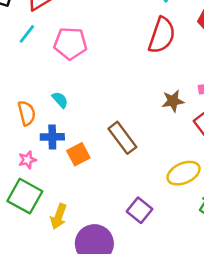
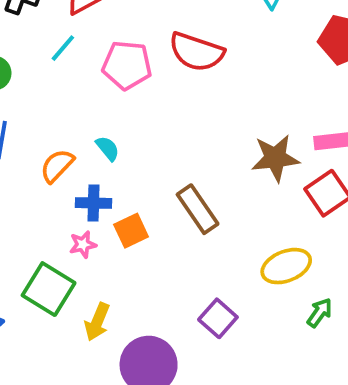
red semicircle: (162, 35) -> (196, 52), moved, turned 87
brown star: (173, 101) -> (275, 158), size x1.4
orange semicircle: (27, 113) -> (57, 166), turned -125
pink star: (27, 160) -> (83, 244), moved

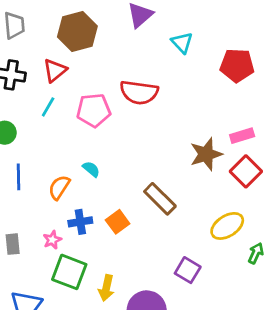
blue cross: (93, 203) -> (80, 222), moved
pink star: (83, 244) -> (52, 240), moved

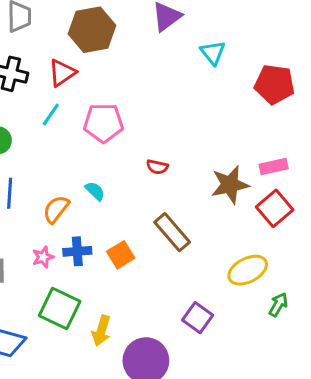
red semicircle: (139, 92) -> (157, 167), moved, size x0.5
pink star: (52, 240) -> (43, 257), moved

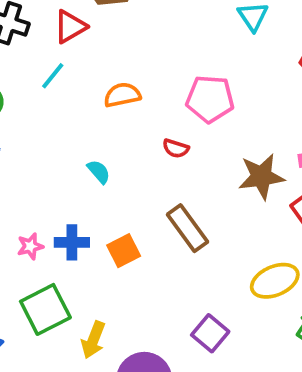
pink pentagon: (103, 123) -> (210, 99), moved
orange semicircle: (56, 209) -> (122, 95), moved, turned 36
green square: (60, 308) -> (45, 309), turned 33

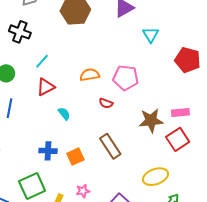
red triangle: (70, 27) -> (46, 87), moved
orange semicircle: (122, 95) -> (90, 75), moved
pink star: (30, 246) -> (83, 191), moved

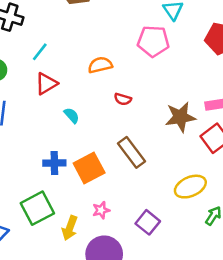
pink pentagon: (126, 78) -> (153, 41), moved
orange square: (75, 157) -> (89, 168), size x1.4

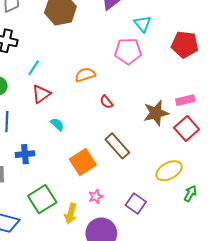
red semicircle: (123, 99) -> (106, 102), turned 40
cyan semicircle: (72, 115) -> (57, 124), moved
blue cross: (54, 163) -> (25, 154), moved

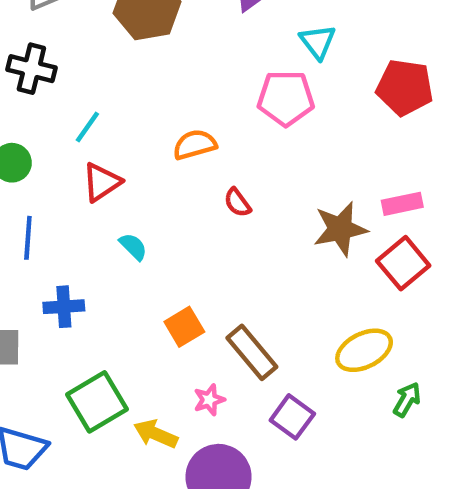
brown rectangle: (117, 146) -> (252, 352), moved
orange square: (83, 162) -> (184, 327), size x0.7
yellow arrow: (71, 214) -> (156, 434), turned 96

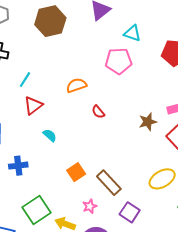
cyan triangle: (318, 42) -> (132, 33), turned -30
brown star: (340, 229) -> (148, 122), size x0.7

